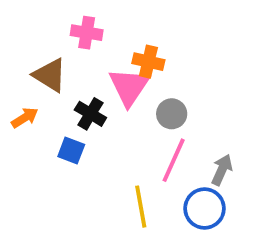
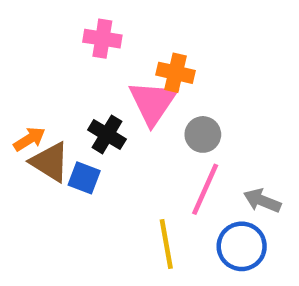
brown triangle: (50, 75) -> (50, 162), moved
gray arrow: (222, 170) -> (262, 201), turned -92

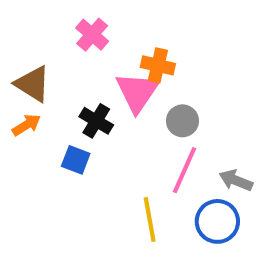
pink cross: (102, 39) -> (92, 35), turned 32
brown triangle: (50, 162) -> (33, 84), moved

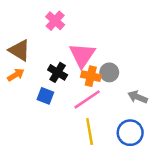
orange cross: (158, 65) -> (91, 76), moved
pink line: (185, 170) -> (87, 99), moved, turned 32
gray arrow: (236, 180) -> (138, 97), moved

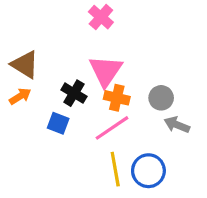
pink cross: (55, 21) -> (101, 17), moved
gray circle: (109, 72) -> (161, 98), moved
blue circle: (130, 133) -> (148, 171), moved

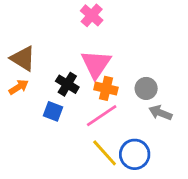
yellow line: (115, 169) -> (105, 153), turned -32

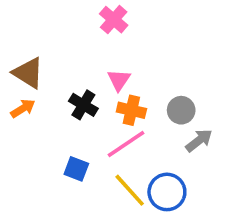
pink triangle: (96, 64) -> (119, 80), size x0.6
blue square: (53, 111) -> (76, 169), moved
gray arrow: (160, 113) -> (199, 140), turned 120

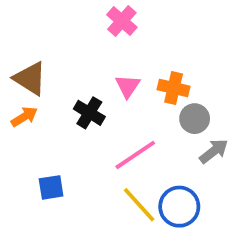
orange cross: (131, 110) -> (174, 88), moved
blue square: (76, 169) -> (51, 187), moved, turned -30

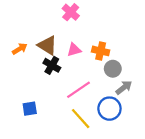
brown triangle: (30, 78) -> (47, 45), moved
pink triangle: (128, 86) -> (74, 50), turned 40
orange arrow: (24, 117) -> (20, 49), moved
blue circle: (179, 207) -> (109, 109), moved

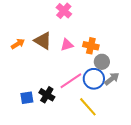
black cross: (52, 65) -> (47, 95), moved
blue circle: (109, 109) -> (94, 79), moved
yellow line: (81, 119) -> (88, 107), moved

